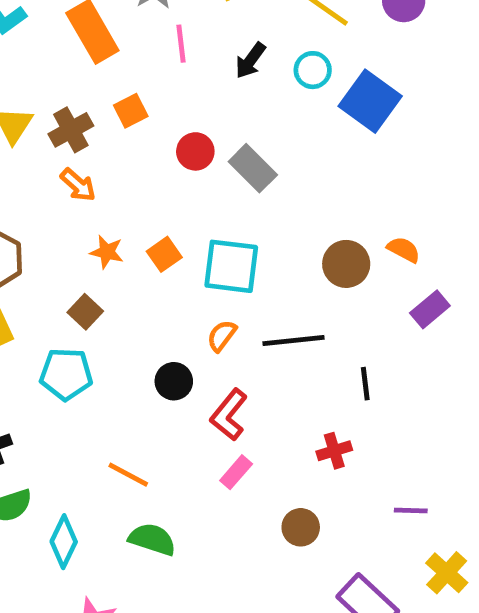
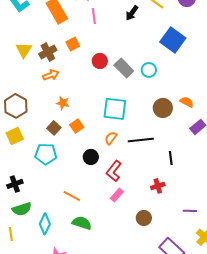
black arrow: (250, 60) -> (132, 13), moved
cyan circle: (313, 70) -> (149, 70), moved
orange arrow: (78, 185) -> (51, 75), turned -63
orange square: (164, 254) -> (77, 126), moved

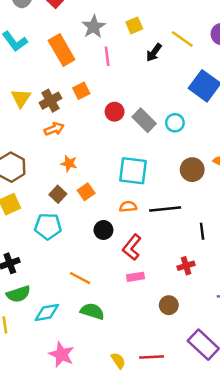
orange semicircle: (111, 138) -> (128, 207), turned 48
pink rectangle: (117, 195) -> (135, 277), turned 40
cyan diamond: (45, 224) -> (47, 313), turned 55

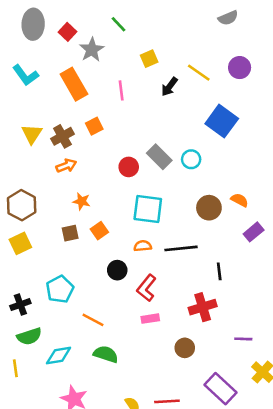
gray star: (94, 27) -> (92, 50), moved
red circle: (115, 112) -> (129, 167), moved
brown square: (58, 194) -> (70, 233), turned 35
cyan pentagon: (48, 226) -> (60, 289), moved, turned -30
red cross: (186, 266) -> (203, 307), size x1.5

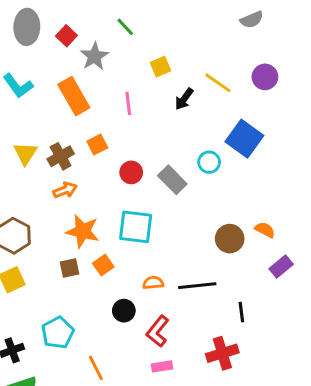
cyan circle: (191, 159) -> (209, 162), moved
red circle: (129, 167) -> (131, 172), moved
orange star: (82, 201) -> (83, 231), size x1.6
cyan square: (148, 209) -> (136, 227), moved
orange line: (93, 320) -> (96, 368), turned 35

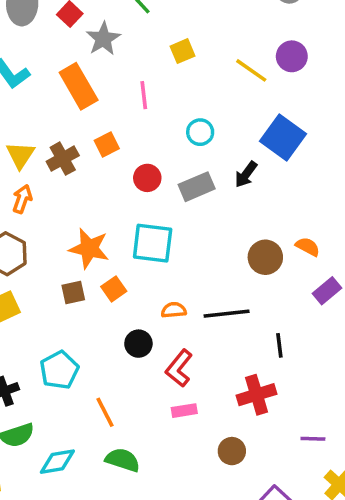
purple circle: (265, 77) -> (292, 56), moved
black arrow: (184, 99) -> (246, 174), moved
cyan circle: (209, 162) -> (200, 132), moved
gray rectangle: (172, 180) -> (197, 187), turned -68
orange arrow: (65, 190) -> (22, 199), moved, turned -50

